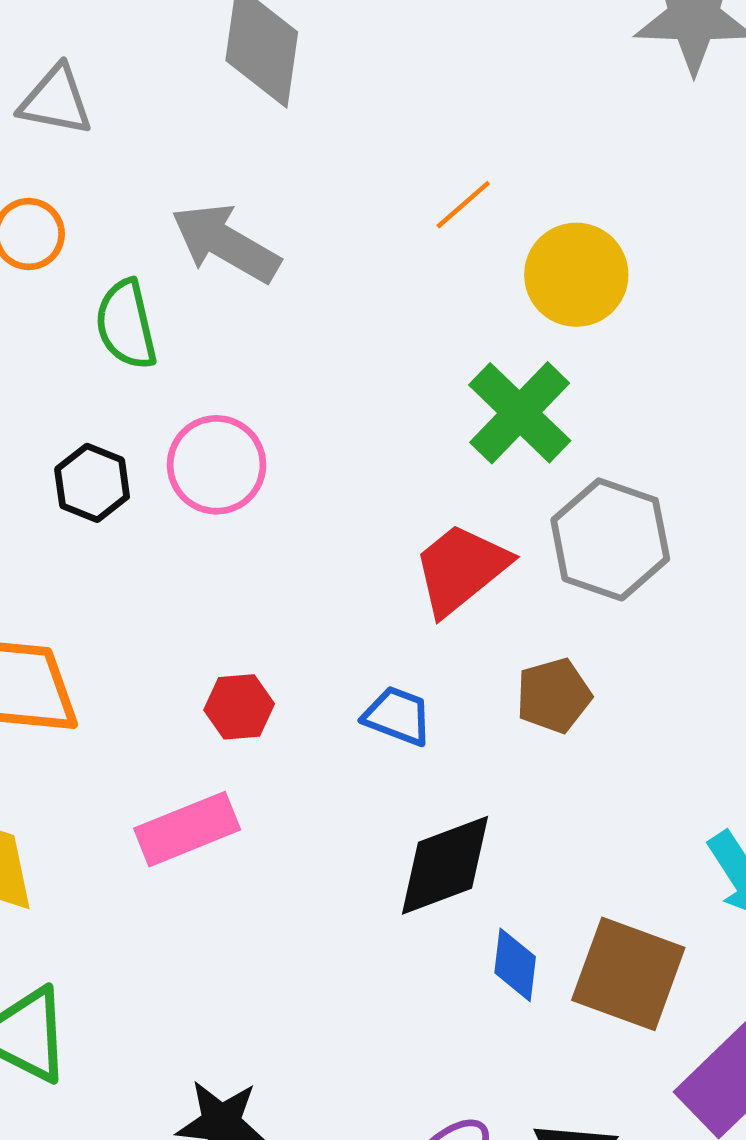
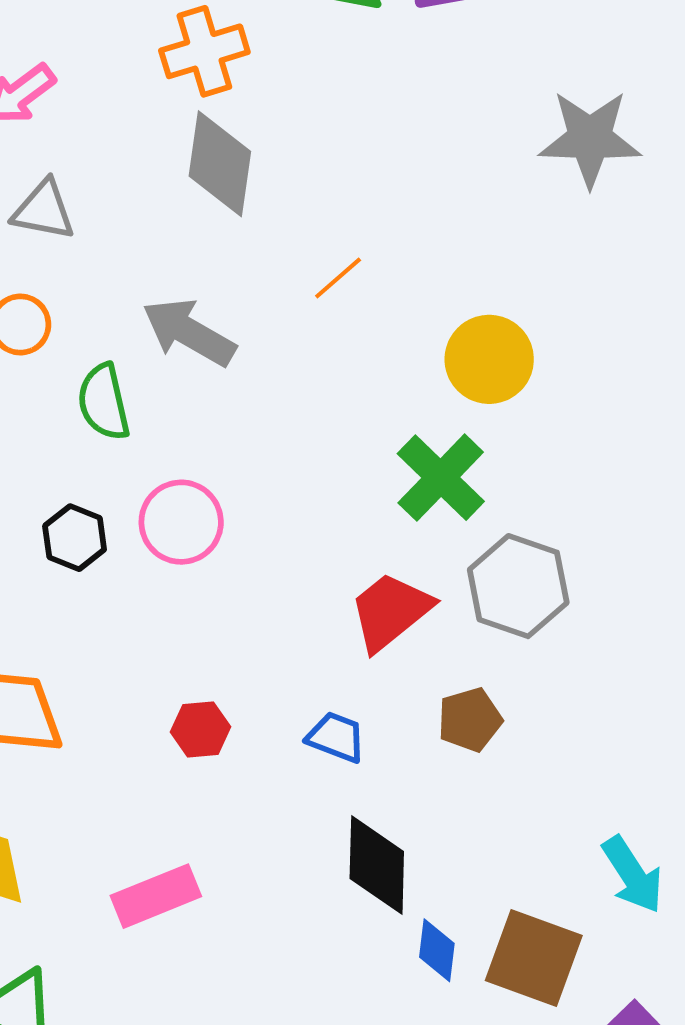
orange line: (463, 205) -> (338, 278), moved
pink rectangle: (187, 829) -> (156, 896), moved
black diamond: (445, 865) -> (377, 865), turned -68

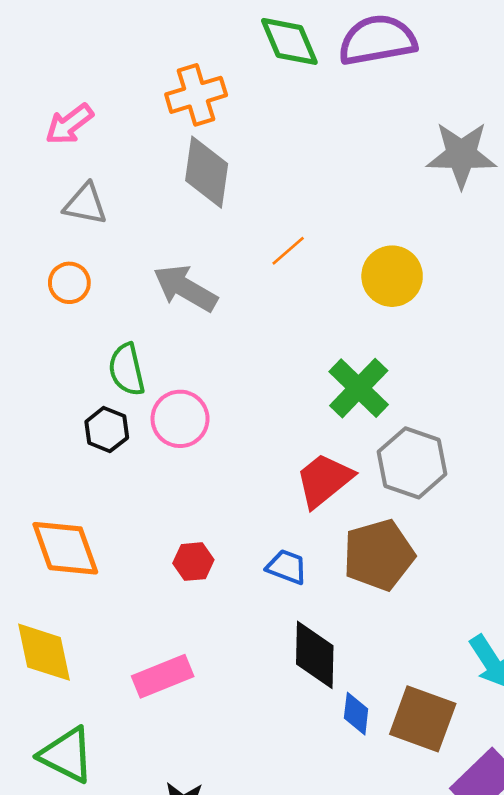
yellow circle: (489, 359) -> (392, 276), moved
green semicircle: (104, 402) -> (127, 370), moved
brown pentagon: (470, 720) -> (379, 555), size x1.6

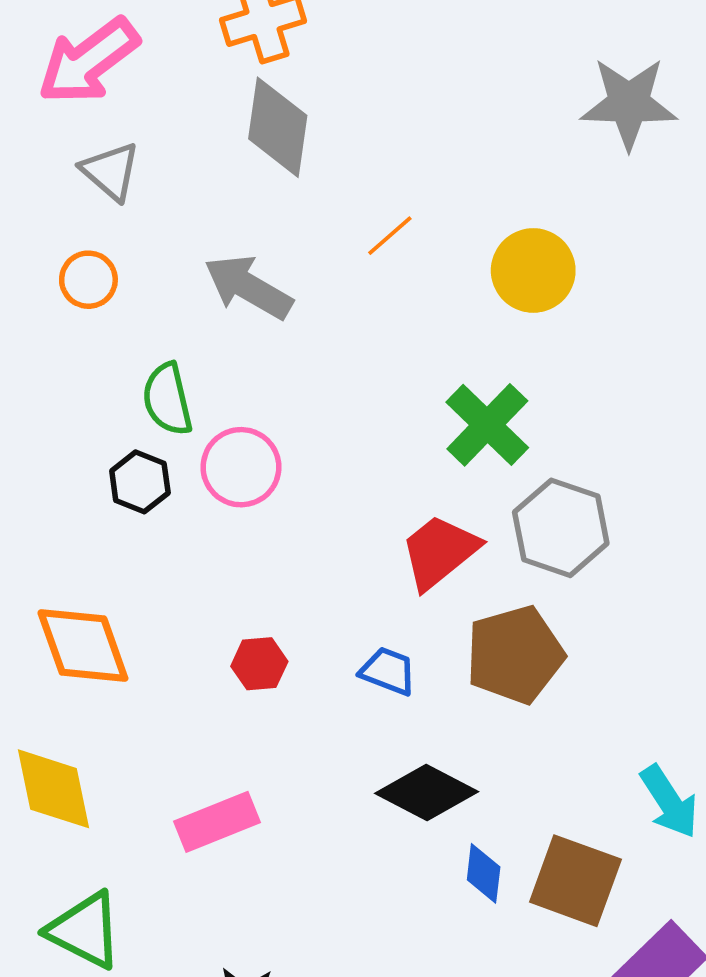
pink arrow: (69, 124) -> (88, 61), size x1.5
gray triangle: (85, 204) -> (110, 171), turned 30
black diamond: (315, 655) -> (427, 792), turned -64

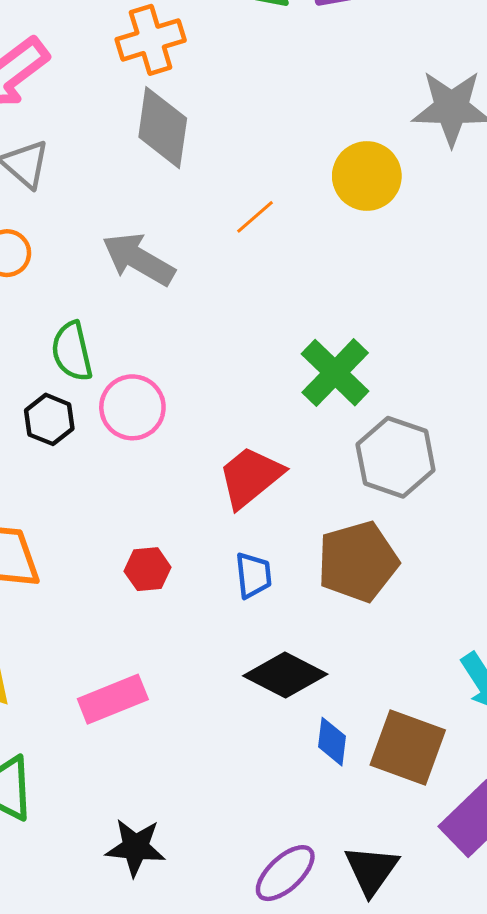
yellow circle: (533, 270) -> (367, 176), moved
red trapezoid: (439, 552) -> (250, 477), moved
blue trapezoid: (388, 671) -> (253, 575), turned 63

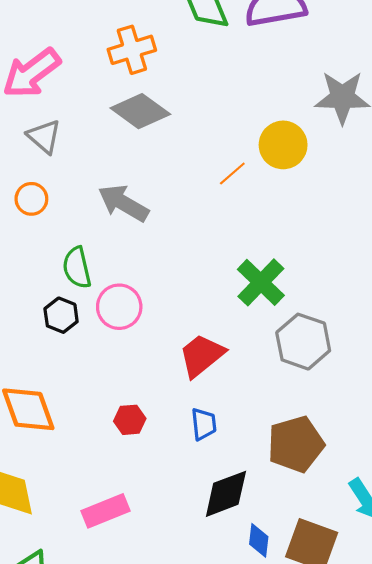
gray diamond: (163, 128) -> (140, 111), turned -62
orange line: (255, 217) -> (232, 173), moved
brown pentagon: (358, 562) -> (296, 444), moved
black diamond: (285, 675) -> (226, 494), turned -48

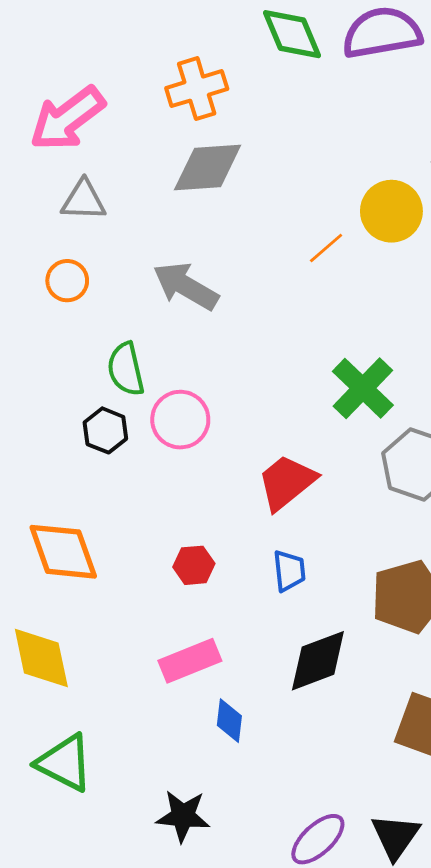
gray diamond: (140, 111) -> (208, 168), turned -40
gray triangle: (44, 136) -> (84, 200), turned -39
pink rectangle: (105, 511) -> (190, 661), moved
blue diamond: (259, 540) -> (229, 721), moved

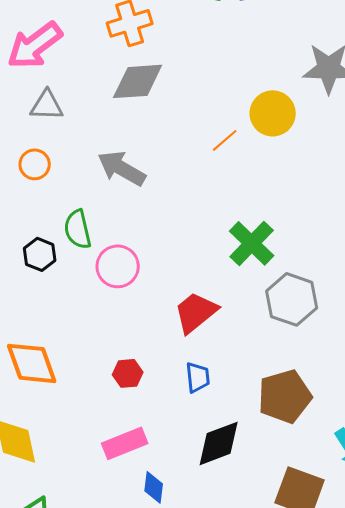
black hexagon: (105, 430) -> (40, 254), moved

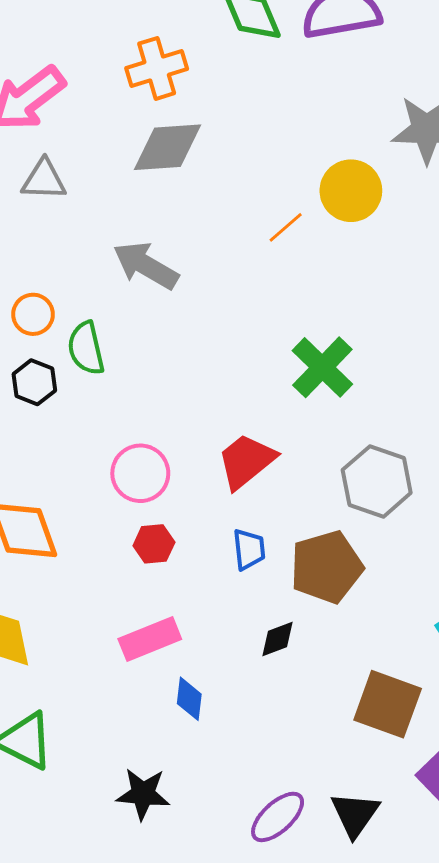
orange circle: (35, 164) -> (33, 314), moved
pink circle: (118, 266) -> (140, 473), moved
gray hexagon: (292, 299) -> (377, 481), moved
brown pentagon: (285, 396) -> (326, 567), moved
black diamond: (219, 443) -> (278, 639), size x0.6

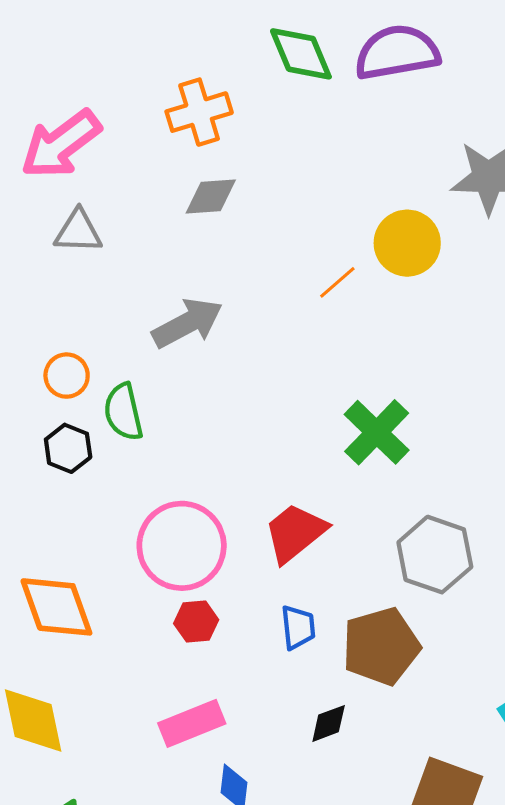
gray diamond: (167, 147) -> (211, 197), size x0.7
gray arrow: (146, 265) -> (187, 323), turned 122
pink circle: (140, 473) -> (182, 546), size x1.4

